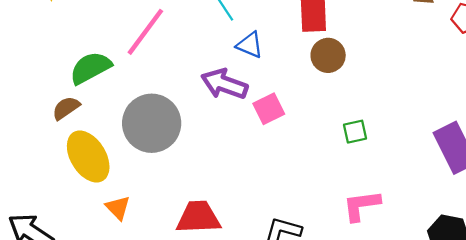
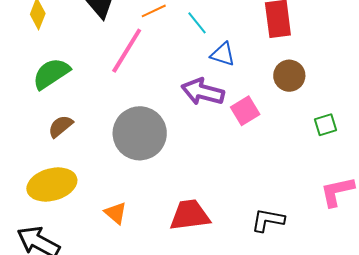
brown circle: (328, 55) -> (289, 76), moved
green semicircle: (90, 68) -> (51, 73), moved
yellow ellipse: (88, 157) -> (52, 185), moved, turned -69

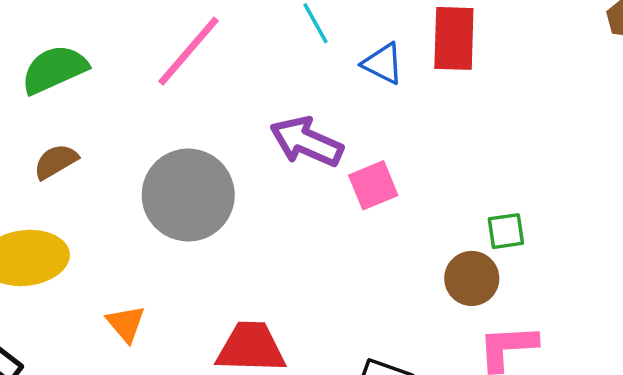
blue triangle: (223, 54) -> (383, 64), moved
brown circle: (289, 76) -> (472, 278), moved

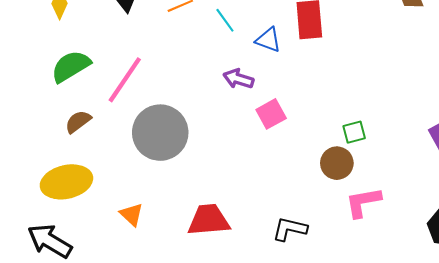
pink line: (189, 51) -> (125, 80), moved
purple arrow: (306, 142) -> (238, 79), moved, size x0.7

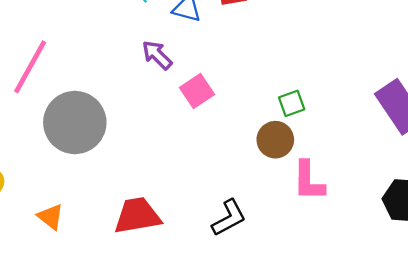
purple arrow: (238, 79) -> (157, 55), turned 32
pink L-shape: (363, 202) -> (309, 181), turned -75
black L-shape: (290, 229) -> (229, 218), turned 144

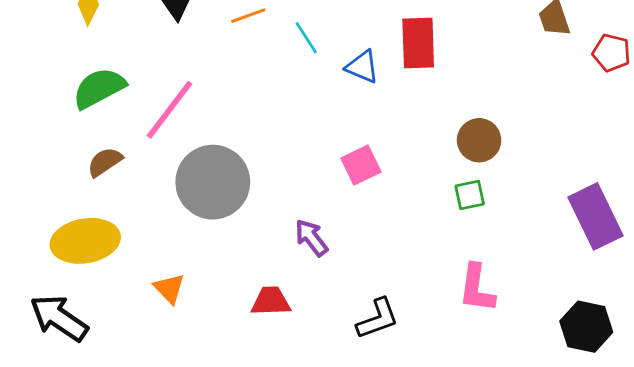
purple arrow: (157, 55) -> (311, 238), moved
brown circle: (275, 140) -> (479, 140), moved
red trapezoid: (137, 216) -> (271, 301), size x0.7

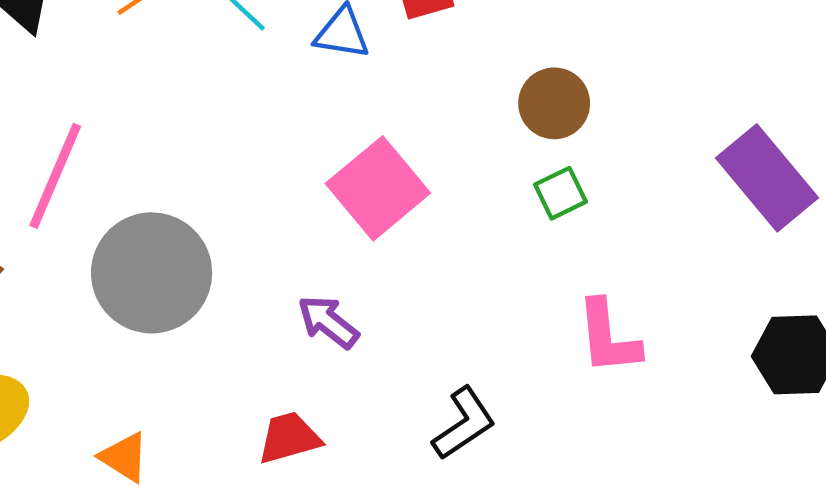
pink square: (361, 165) -> (378, 188), size x1.5

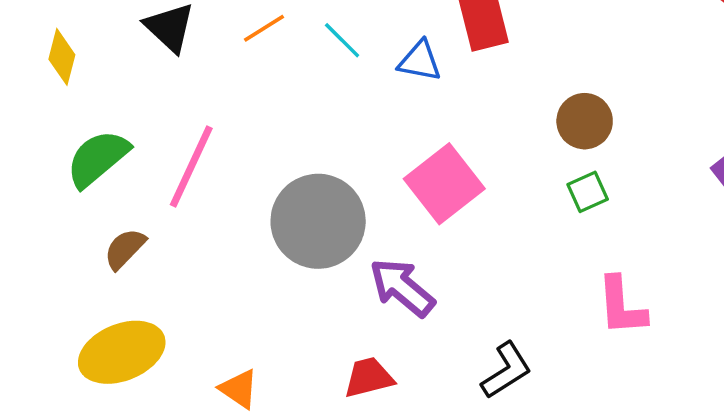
gray circle: (152, 273) -> (318, 221), moved
purple arrow: (328, 322) -> (402, 287), size x1.4

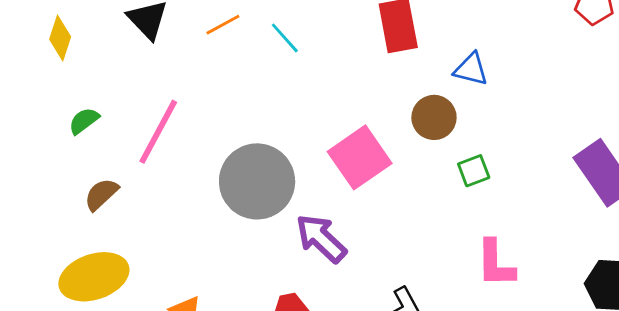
blue triangle: (420, 61) -> (471, 69), moved
brown circle: (585, 121) -> (434, 117), moved
green semicircle: (98, 158) -> (84, 121), size x0.6

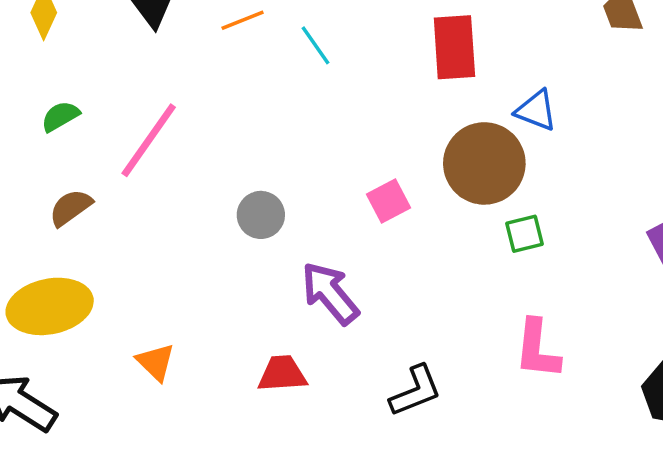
brown circle: (434, 117) -> (484, 163), size x1.5
pink square: (360, 157) -> (388, 201), size x0.6
gray circle: (257, 181) -> (261, 215), size x0.5

